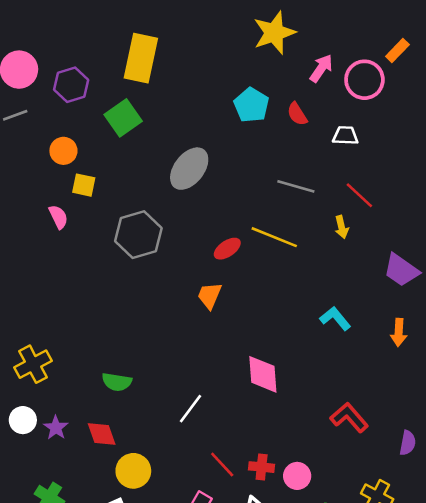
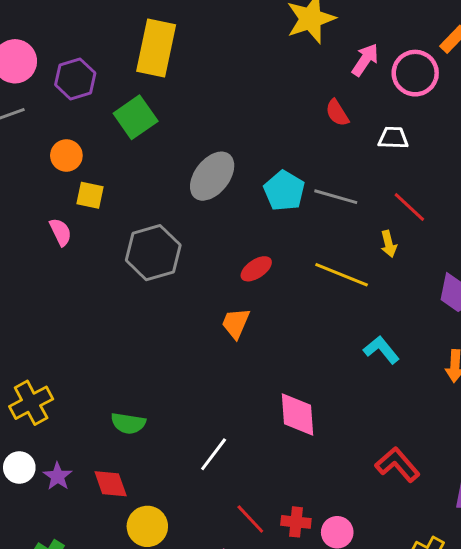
cyan pentagon: (251, 105) -> (284, 191), moved
yellow line: (274, 237) -> (342, 275), moved

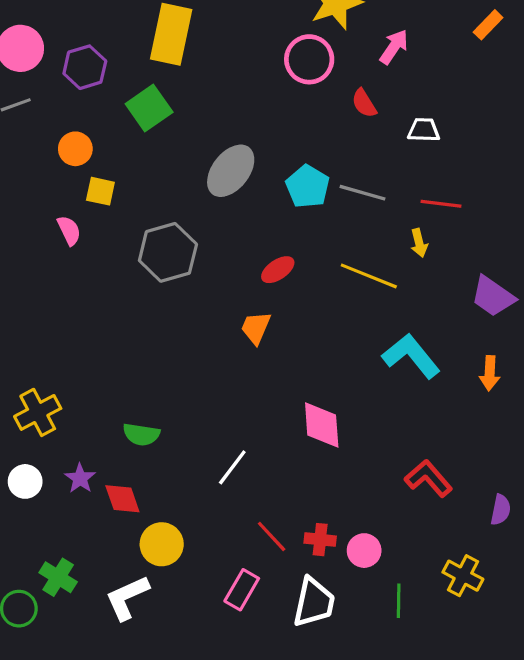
pink circle: (415, 73) -> (309, 59), moved
red line: (409, 207) -> (441, 204), turned -36
cyan L-shape: (381, 350) -> (411, 356), size x1.5
purple star: (58, 476) -> (80, 478), moved

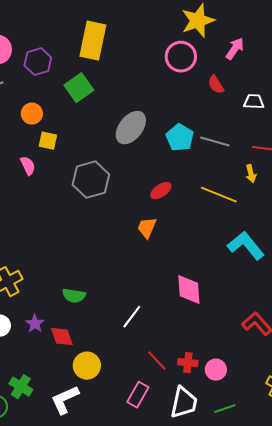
green line: (399, 601) -> (225, 409), moved, turned 70

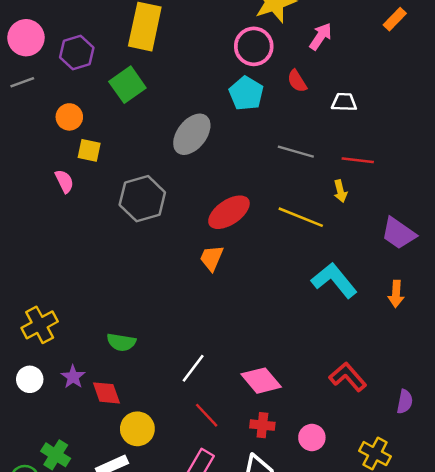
cyan pentagon: (180, 138) -> (246, 93), moved
red ellipse: (161, 191) -> (229, 212), size x1.6
pink diamond: (189, 290) -> (261, 381), moved, turned -36
red line: (157, 361) -> (207, 415), moved
pink circle: (216, 370) -> (312, 437), moved

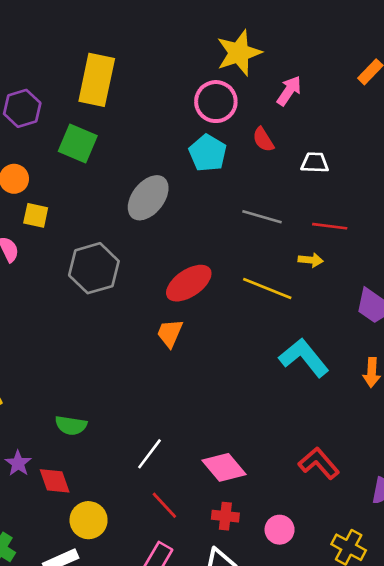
green square: (127, 85) -> (78, 144), turned -32
yellow arrow: (340, 191) -> (311, 260), turned -70

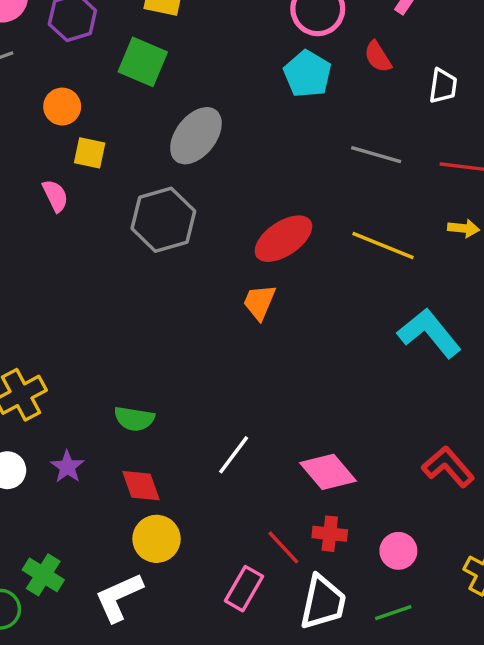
white trapezoid: (315, 163) -> (443, 86), turned 96
gray ellipse: (148, 198) -> (196, 136), moved
yellow arrow: (311, 260) -> (464, 228), moved
red diamond: (55, 481) -> (141, 486), moved
red line: (164, 505) -> (283, 547), moved

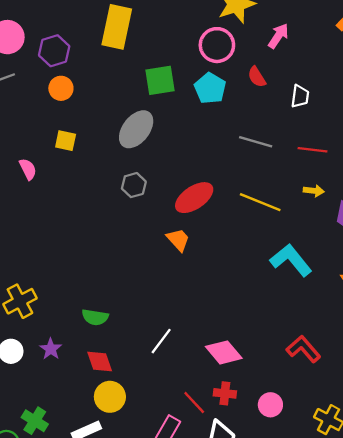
green square: (143, 62) -> (160, 80), moved, turned -32
orange circle: (62, 107) -> (61, 88), moved
pink semicircle: (55, 196) -> (28, 169), moved
gray hexagon: (163, 220) -> (134, 185), moved, size x0.6
orange trapezoid: (259, 302) -> (178, 240), turned 115

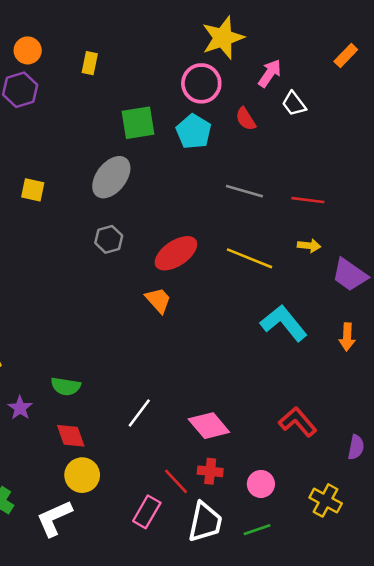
yellow rectangle: (117, 27) -> (90, 63), size x0.5
orange circle: (61, 88) -> (28, 50), moved
white trapezoid: (300, 96) -> (294, 104), moved, turned 135
purple star: (51, 349) -> (20, 408), moved

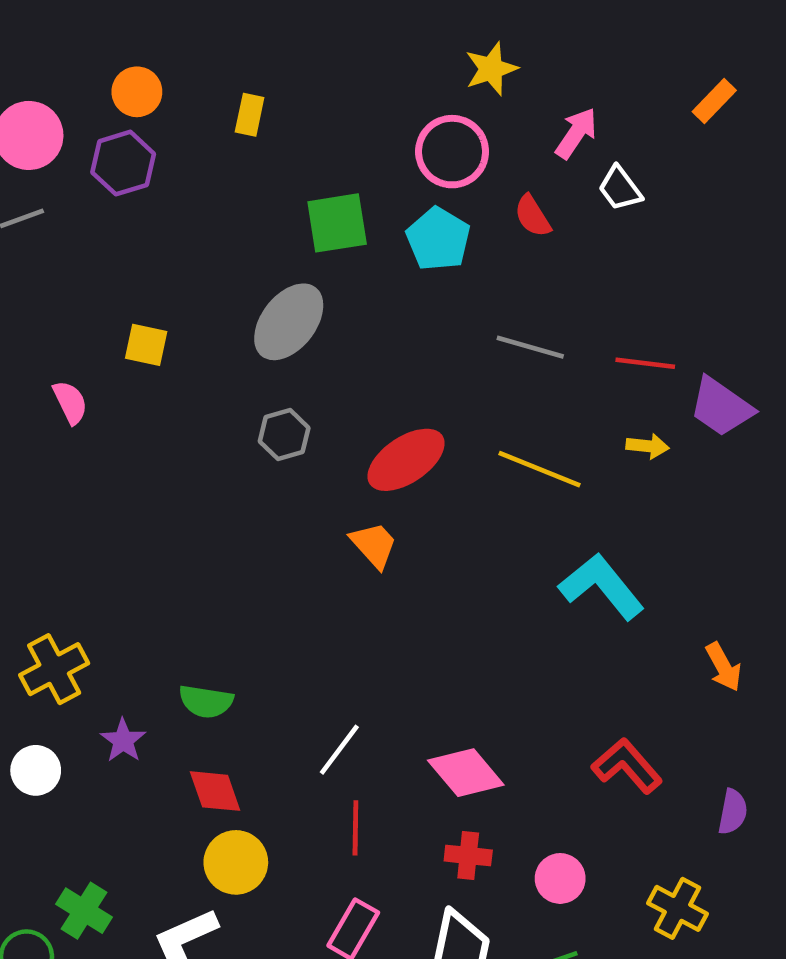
yellow star: (223, 38) -> (491, 69), size x0.7
purple trapezoid: (350, 275) -> (721, 407), moved
orange arrow: (347, 337) -> (723, 667), moved, turned -32
red line: (176, 481) -> (355, 828), moved, turned 44

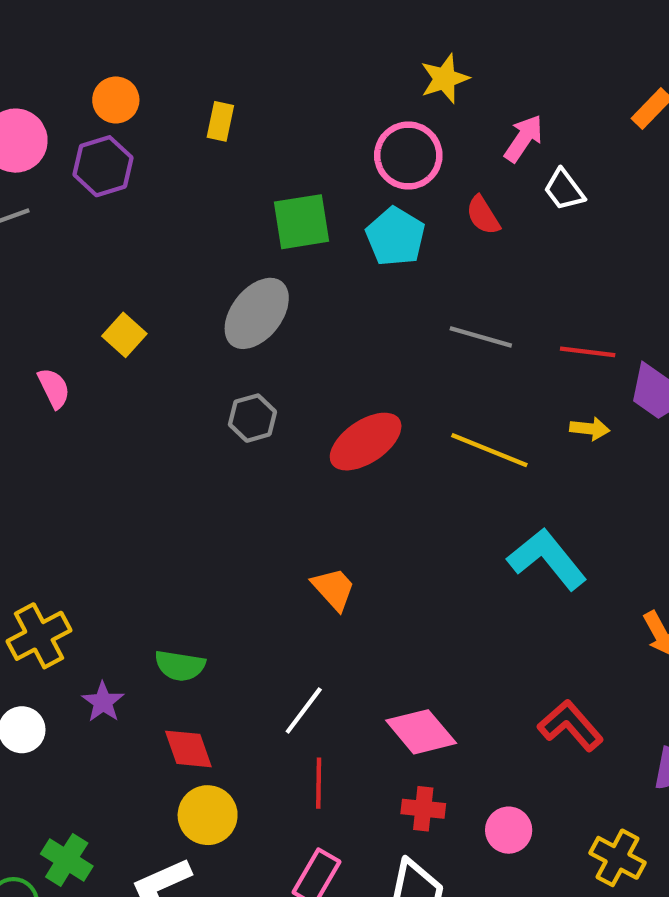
yellow square: (146, 345) -> (124, 335), turned 30
orange trapezoid: (374, 545) -> (334, 589), moved

